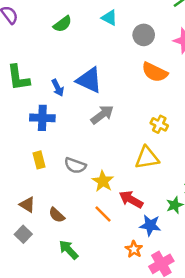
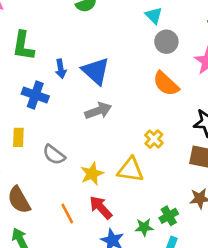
cyan triangle: (109, 18) -> (154, 15), moved
yellow star: (103, 181) -> (92, 174), moved
brown semicircle: (57, 215) -> (19, 200), size x1.5

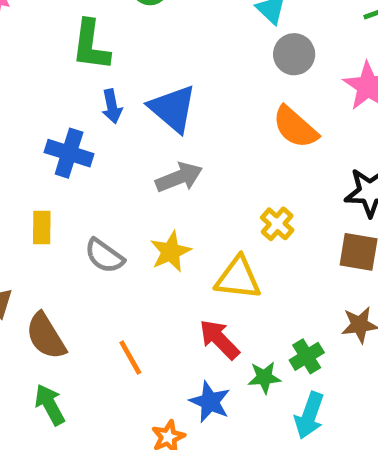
green L-shape: (23, 46) -> (91, 45), moved
yellow star: (92, 174) -> (171, 252), moved
red arrow: (101, 208) -> (219, 339), moved

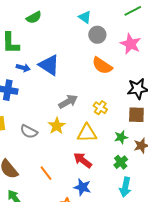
blue arrow: (112, 106) -> (23, 68), turned -56
gray arrow: (179, 177) -> (68, 102), moved
green star: (264, 377) -> (121, 137), moved

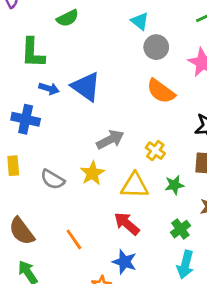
green star: (121, 137) -> (174, 185), moved

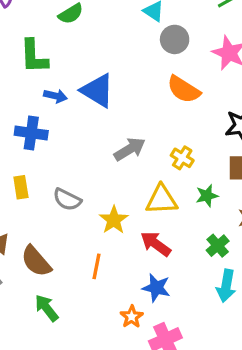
yellow star: (92, 173) -> (114, 220), moved
orange line: (74, 239) -> (97, 266), turned 50

